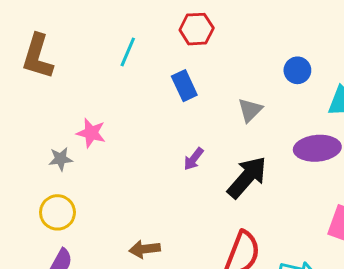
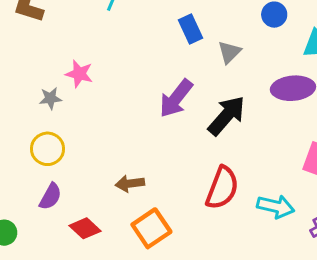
blue rectangle: (184, 86) -> (190, 29), moved
purple arrow: (194, 159) -> (176, 98), size x1.8

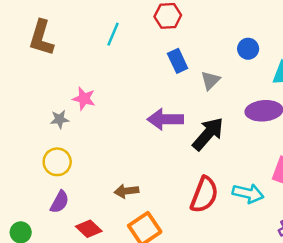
purple arrow: (176, 98) -> (165, 119), turned 52
cyan arrow: (276, 207) -> (248, 193), moved

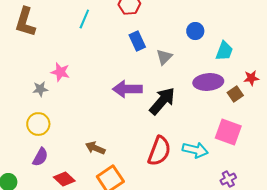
brown arrow: (126, 191) -> (95, 148), turned 30

